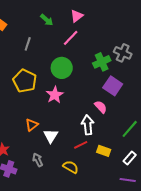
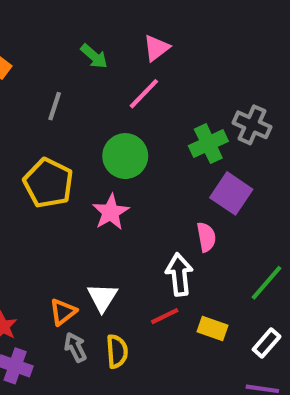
pink semicircle: (101, 107) -> (206, 237), turned 32
orange triangle: (32, 125) -> (63, 312), moved
yellow semicircle: (71, 167) -> (117, 351), moved, turned 56

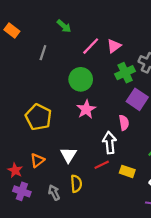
pink triangle: (156, 48) -> (114, 46), moved
yellow pentagon: (48, 183) -> (38, 117), moved
pink star: (111, 212) -> (86, 109), moved
orange triangle: (63, 312) -> (37, 160), moved
gray arrow: (75, 347) -> (54, 193), moved

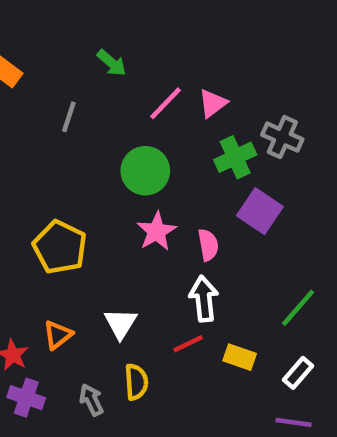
pink semicircle: (124, 123) -> (208, 245), moved

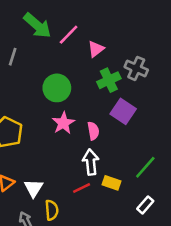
green arrow: (112, 63) -> (37, 26), size x1.6
pink line: (166, 103) -> (69, 35), moved
white triangle: (121, 323) -> (33, 188), moved
yellow rectangle: (240, 357) -> (111, 183), moved

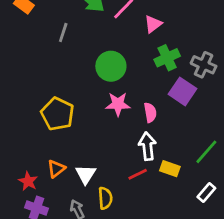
gray cross: (136, 68) -> (204, 65), moved
pink star: (63, 123) -> (118, 104), turned 30

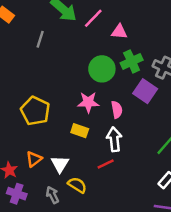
pink triangle: (153, 24) -> (119, 32), turned 42
green circle: (111, 66) -> (102, 69), moved
yellow rectangle: (170, 169) -> (80, 131), moved
yellow semicircle: (105, 198) -> (77, 185), turned -54

